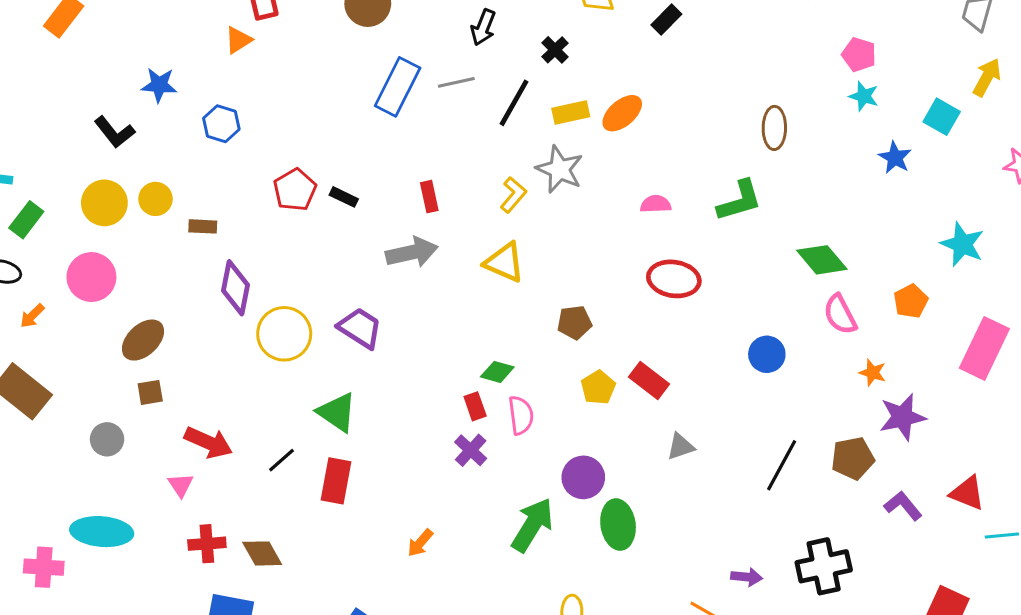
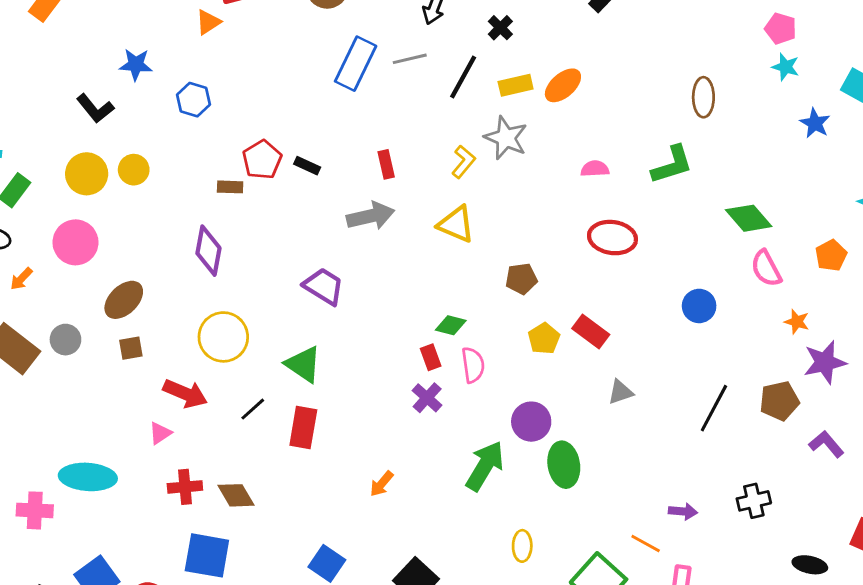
brown rectangle: (203, 226) -> (230, 187), moved
yellow circle: (284, 334) -> (223, 337), moved
gray circle: (107, 439) -> (65, 340), moved
pink triangle: (181, 485) -> (160, 433), turned 30
black cross: (824, 566) -> (754, 501), size x0.7

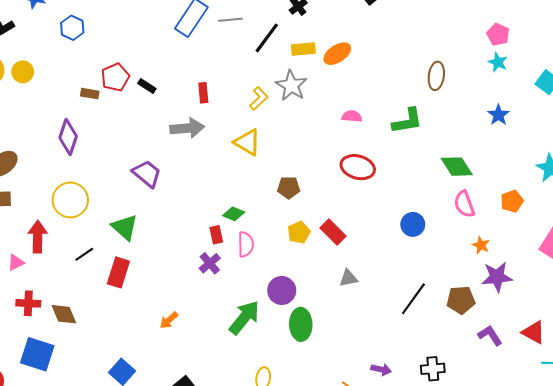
blue star: (815, 123) -> (498, 115), moved
red arrow: (185, 394) -> (38, 237), turned -120

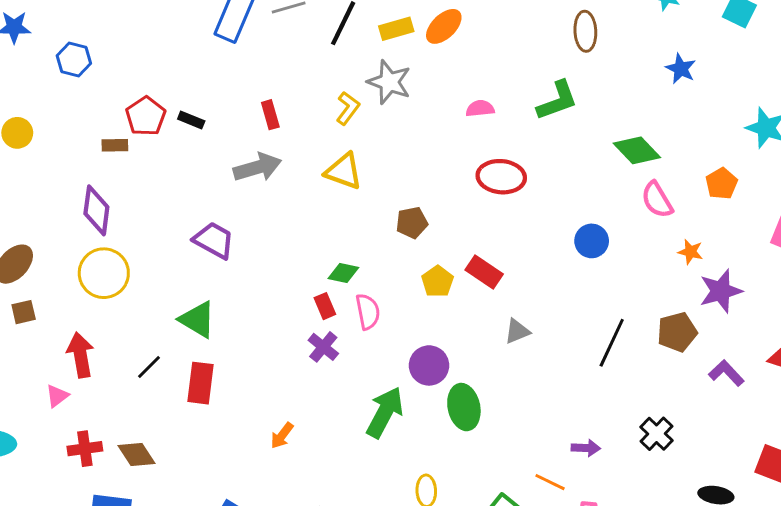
yellow circle: (70, 200) -> (104, 273), moved
black cross: (433, 369) -> (656, 434), turned -30

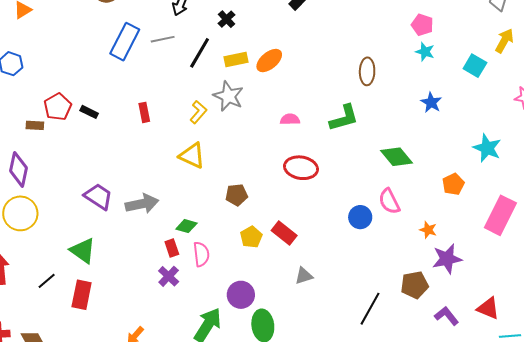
gray arrow: (257, 167) -> (142, 204), moved
pink semicircle: (657, 200) -> (389, 201), moved
black line: (612, 343) -> (370, 309), moved

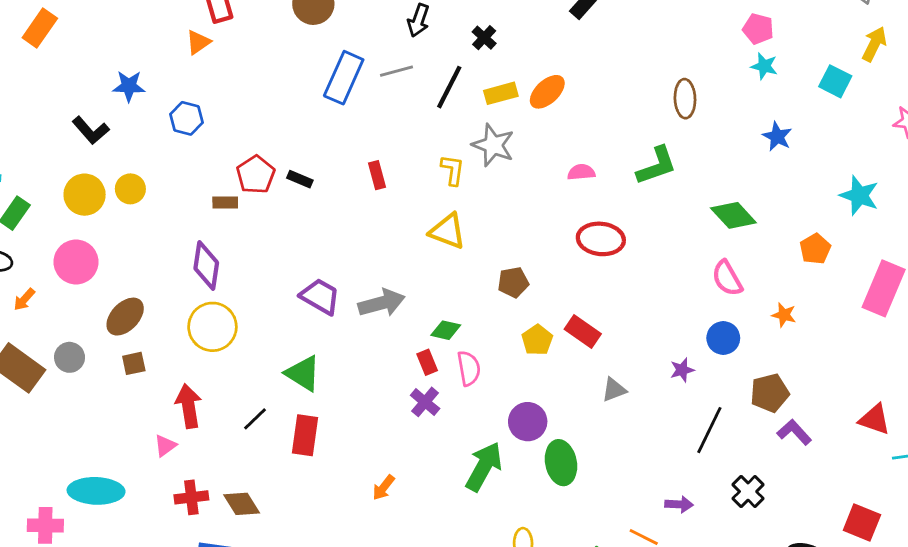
yellow L-shape: (198, 112) -> (453, 170), turned -30
blue circle: (360, 217) -> (723, 338), moved
purple star: (447, 259) -> (682, 370), moved, size x0.6
purple L-shape: (447, 316) -> (794, 432), moved

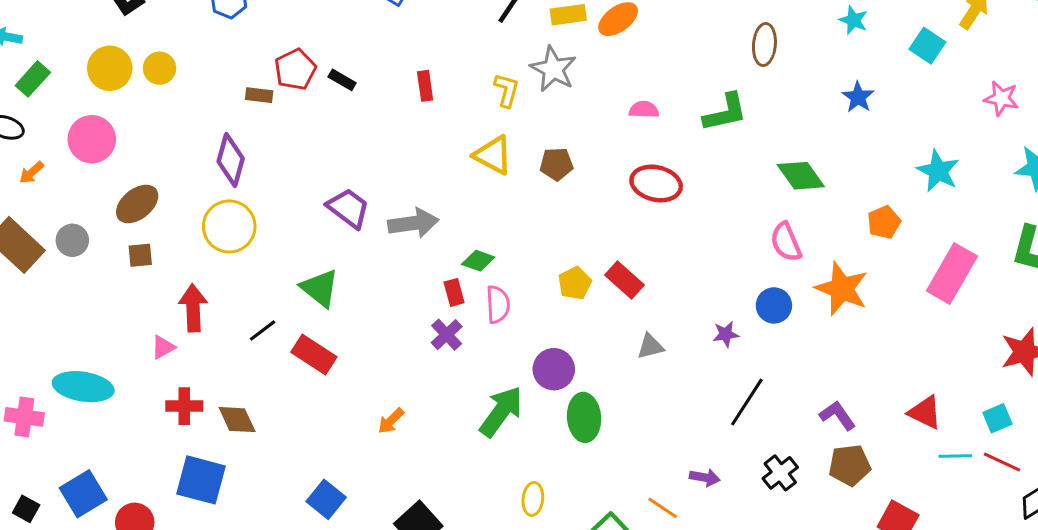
brown pentagon: (513, 282) -> (556, 164), moved
orange star: (784, 315) -> (842, 289), size x2.0
brown pentagon: (770, 393) -> (850, 465), moved
red rectangle: (305, 435) -> (314, 355), turned -72

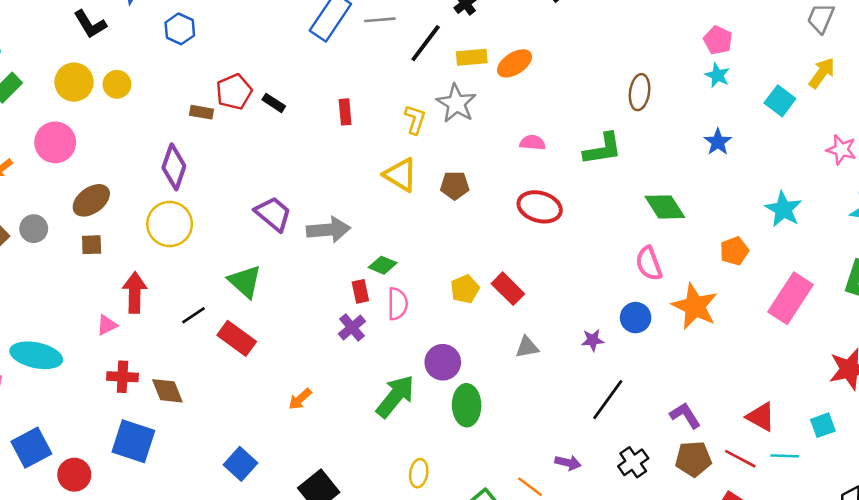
red line: (1002, 462) -> (740, 459), moved

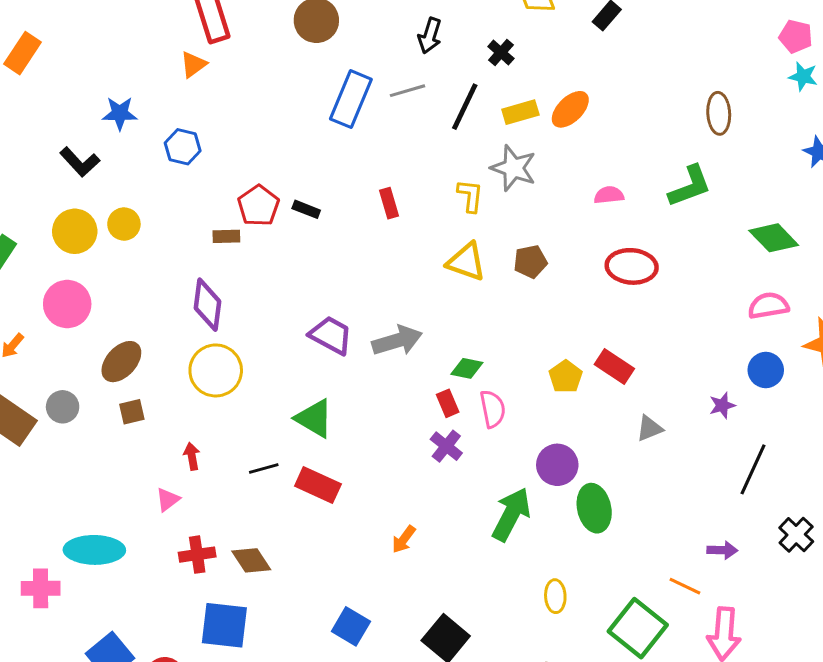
pink semicircle: (649, 263) -> (768, 306), turned 112
red arrow: (135, 293) -> (192, 456), size x0.6
black line: (194, 315) -> (264, 469), turned 30

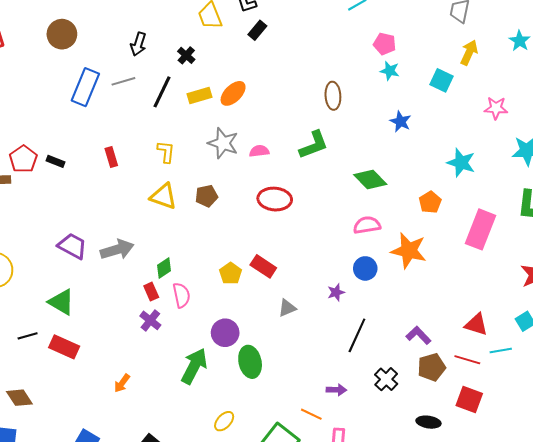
gray star: (513, 168) -> (223, 143), moved
green diamond: (467, 368) -> (164, 268), turned -45
yellow ellipse: (555, 596) -> (224, 421), turned 45

